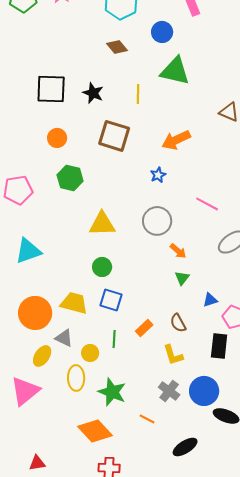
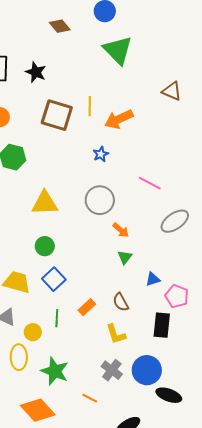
green triangle: (175, 71) -> (118, 50), turned 32
yellow line: (138, 94) -> (90, 106), moved
blue square: (111, 300) -> (54, 279), turned 30

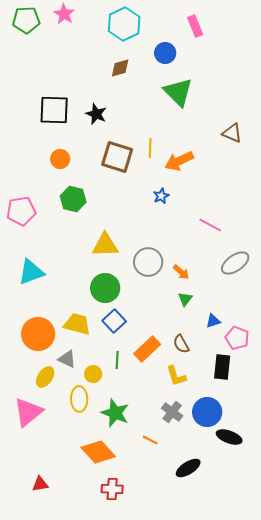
brown diamond: (60, 26) -> (120, 68), turned -65
gray circle: (100, 200) -> (148, 262), moved
green circle: (45, 246) -> (105, 288), size x1.5
orange rectangle: (87, 307) -> (147, 349), size x1.5

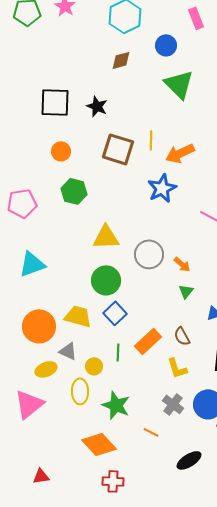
blue star: (161, 196) -> (162, 188), size x1.8
yellow ellipse: (45, 377) -> (46, 369), turned 35

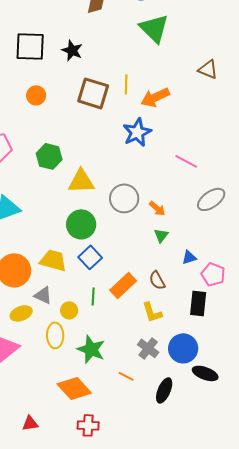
green hexagon: (74, 191) -> (49, 156), moved
black ellipse: (189, 460) -> (164, 390), moved, turned -35
red triangle: (41, 476) -> (30, 423), moved

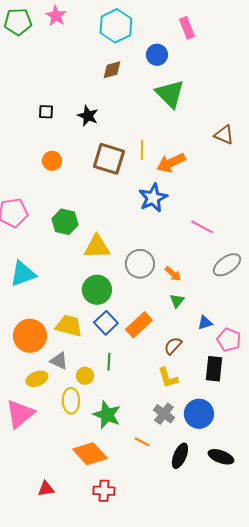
black square: (30, 46) -> (46, 112), size x0.5
brown semicircle: (157, 280) -> (173, 346), turned 72
orange rectangle: (123, 285) -> (139, 325), moved
black ellipse: (205, 373) -> (221, 457), moved

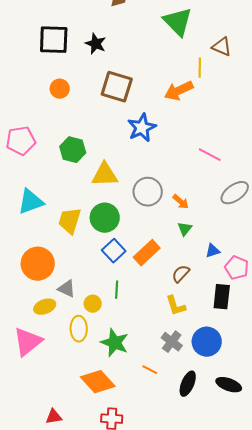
black square: (46, 112) -> (54, 40), size x2.0
brown triangle: (224, 135) -> (222, 47), moved
yellow line: (142, 150) -> (200, 68), moved
blue star: (153, 198) -> (142, 128), moved
yellow trapezoid: (69, 326) -> (70, 221), moved, turned -88

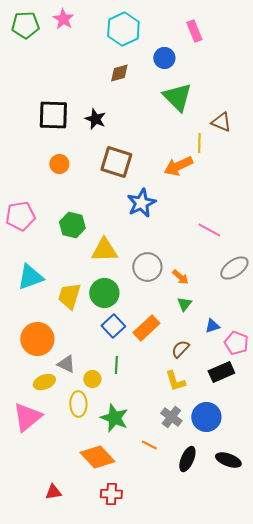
black rectangle: (222, 297) -> (221, 372), turned 60

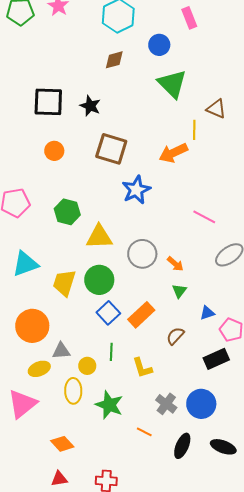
gray triangle: (66, 364) -> (61, 351), turned -30
yellow L-shape: (175, 381) -> (142, 368), moved
orange diamond: (97, 457) -> (62, 444), moved, size x0.7
red triangle: (53, 492) -> (59, 479), moved

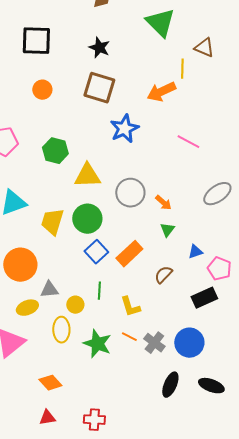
black star: (90, 106) -> (99, 48), moved
pink line: (204, 217) -> (188, 142), moved
orange line: (144, 432) -> (129, 337), moved

